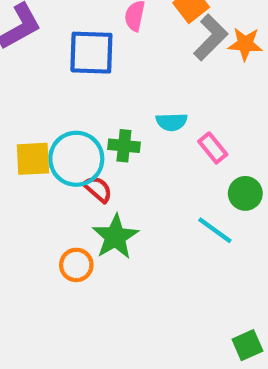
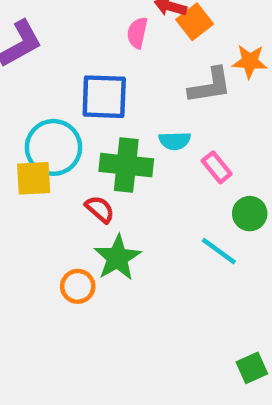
gray L-shape: (211, 37) -> (210, 86), moved, turned 36
blue square: (91, 53) -> (104, 97), moved
green cross: (124, 146) -> (126, 165), size x1.6
cyan circle: (76, 159) -> (53, 147), moved

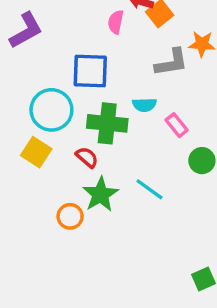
yellow square: (34, 178) -> (36, 152), moved, turned 36
cyan line: (219, 251) -> (149, 189), moved

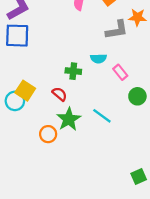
blue square: (90, 71) -> (17, 36), moved
cyan circle: (51, 110) -> (15, 101), moved, size x0.7
green cross: (107, 123) -> (73, 71), size x0.6

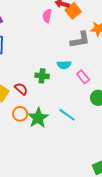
red semicircle: (60, 94) -> (21, 89), moved
orange circle: (48, 134) -> (20, 114), moved

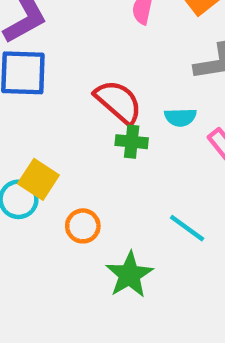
red semicircle: (21, 89) -> (118, 102), moved, size x1.6
green star: (38, 118) -> (129, 275), moved

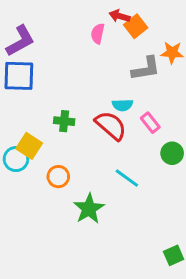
red semicircle: (118, 102) -> (111, 126), moved
green cross: (132, 142) -> (64, 121), moved

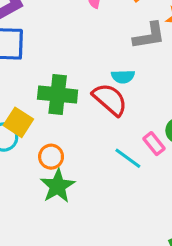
green cross: (64, 121) -> (58, 95), size x1.6
pink rectangle: (150, 123) -> (154, 144), moved
green star: (89, 209) -> (58, 186), moved

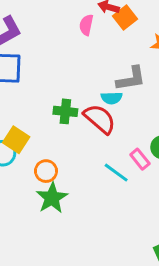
gray L-shape: (149, 36) -> (131, 79), moved
green cross: (58, 95) -> (65, 111), moved, size x0.7

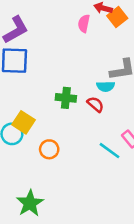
red semicircle: (100, 119) -> (95, 104), size x0.6
green star: (52, 198) -> (30, 203), moved

